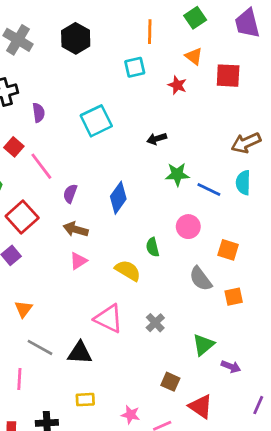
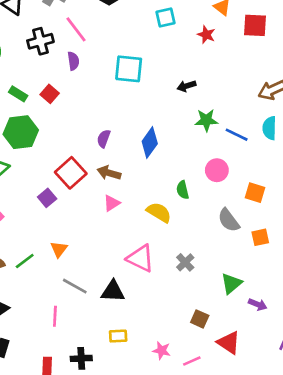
cyan square: (96, 121) -> (129, 69), turned 32
pink line: (41, 166) -> (76, 29), moved
red square: (22, 217) -> (71, 173), moved

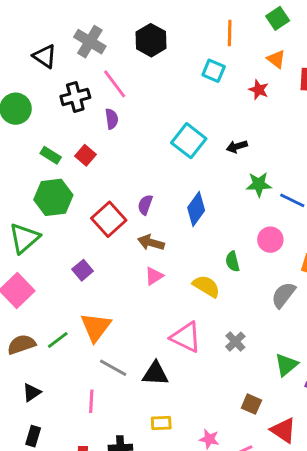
cyan square: (166, 18) -> (214, 71), turned 36
cyan square: (129, 69) -> (189, 141), moved, turned 32
red square: (71, 173) -> (109, 219), moved
gray semicircle: (229, 220) -> (283, 295), turned 75
orange triangle: (59, 249) -> (96, 327), size x1.6

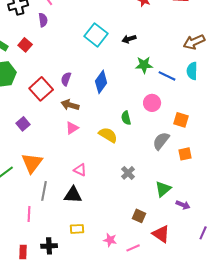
pink triangle: (186, 337) -> (80, 170), moved, size x0.6
gray line: (113, 368) -> (44, 191), turned 72

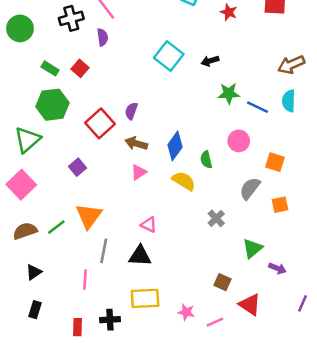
blue diamond: (101, 82) -> (175, 146), moved
gray cross: (128, 173) -> (216, 218), moved
yellow rectangle: (77, 229) -> (145, 298), size x1.6

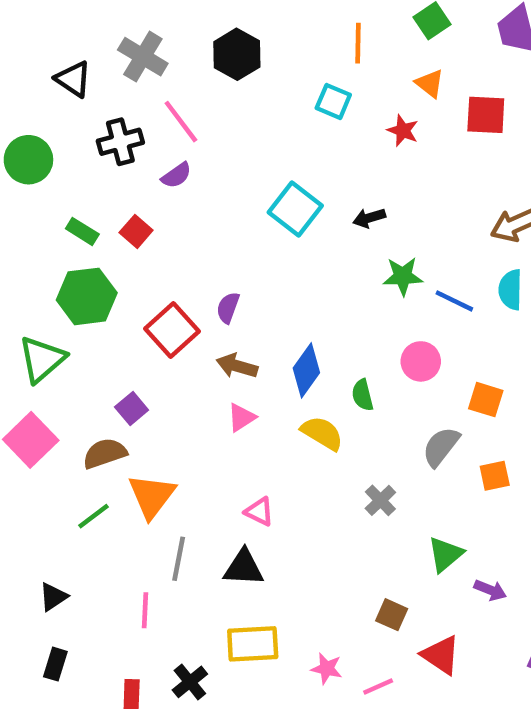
purple semicircle: (102, 37) -> (176, 175), turned 63
brown semicircle: (25, 231) -> (105, 453), moved
black cross: (110, 320) -> (190, 682), turned -36

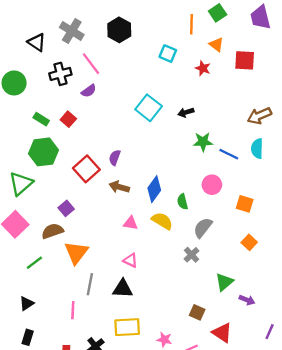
orange line: (358, 43) -> (192, 24), moved
pink triangle: (241, 417) -> (130, 223), moved, turned 42
gray semicircle: (441, 447) -> (203, 228), moved
orange square: (495, 476) -> (249, 242), turned -35
green line: (93, 516) -> (34, 263), moved

